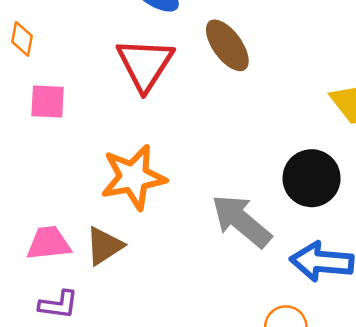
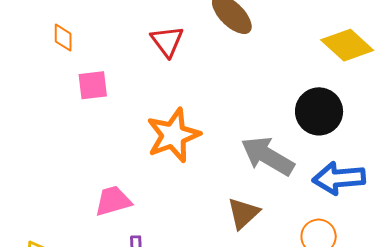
red triangle: (145, 64) -> (167, 41), size x0.7
brown triangle: (104, 246) -> (243, 213), moved

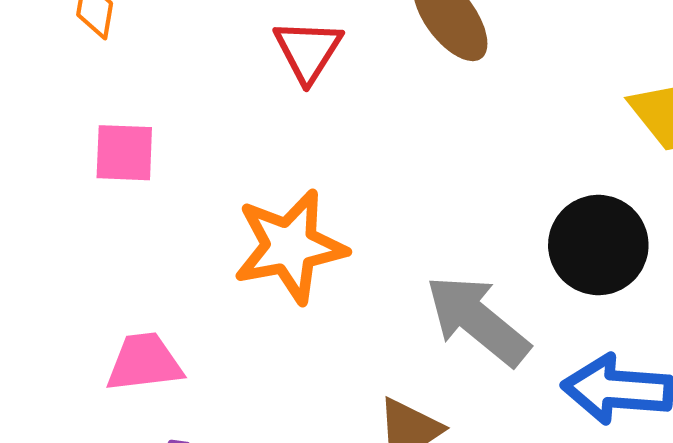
pink square: (93, 85) -> (124, 153), moved

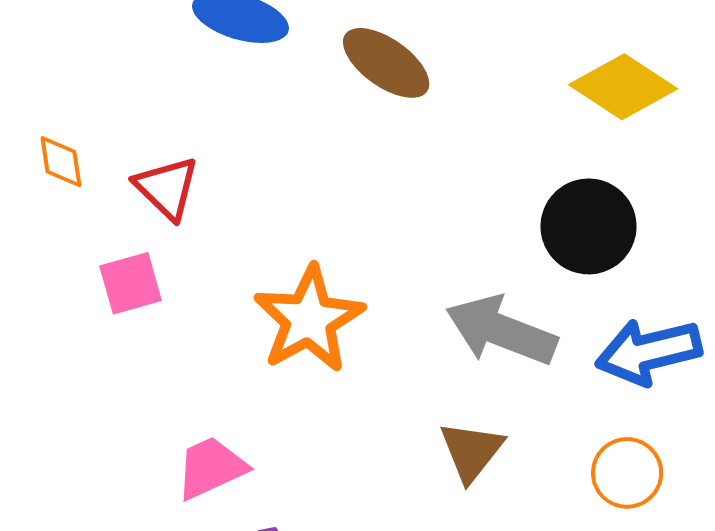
red triangle: (308, 51) -> (167, 188), moved

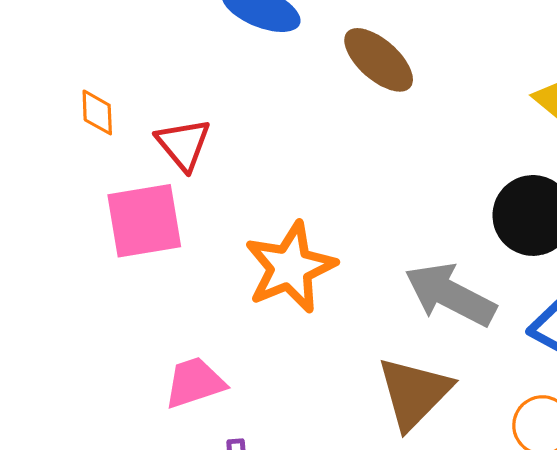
pink square: (131, 283) -> (144, 221), size x1.5
brown triangle: (471, 451) -> (414, 393), size x1.4

